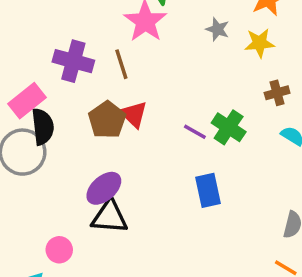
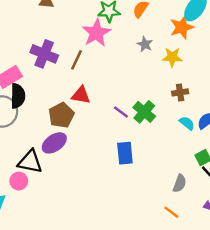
brown line: (121, 64) -> (77, 60), turned 36
red triangle: (134, 114) -> (81, 95), turned -42
brown pentagon: (107, 120) -> (61, 115), moved
black triangle: (109, 217) -> (30, 162), moved

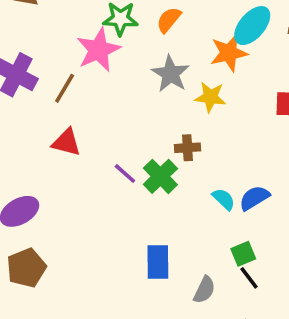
gray star: (145, 44) -> (170, 74), size x1.5
brown cross: (180, 92) -> (188, 148), moved
brown pentagon: (61, 115) -> (26, 268), moved
blue rectangle: (125, 153) -> (158, 262), moved

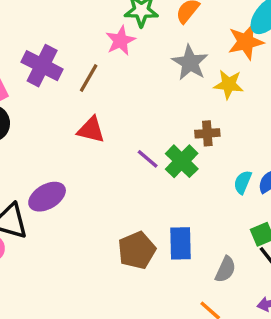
pink star: (98, 50) -> (121, 41), size x0.7
cyan semicircle: (224, 199) -> (243, 182), turned -110
brown pentagon: (26, 268) -> (137, 250), moved

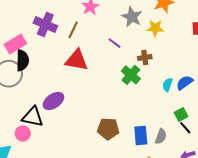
red triangle: (91, 130) -> (77, 60), size x1.4
purple line: (148, 159) -> (114, 43), moved
blue rectangle: (180, 243) -> (141, 135), moved
brown pentagon: (137, 250) -> (108, 129), turned 30

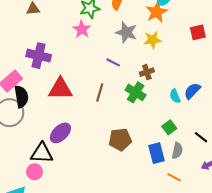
brown line: (73, 30) -> (100, 92), moved
red triangle: (77, 60) -> (60, 89), moved
cyan semicircle: (167, 85) -> (175, 96), turned -32
green square: (181, 114) -> (169, 127), moved
brown pentagon: (108, 129) -> (120, 140), moved

